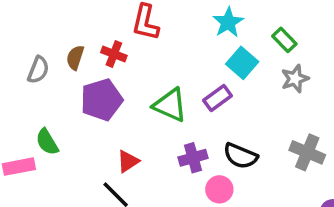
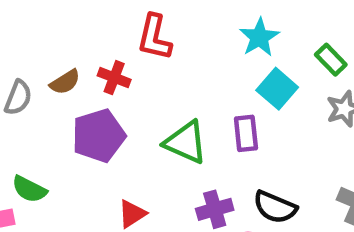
brown semicircle: (75, 58) -> (65, 82), turned -140
purple rectangle: (218, 98) -> (246, 133), turned -60
green semicircle: (47, 142) -> (29, 189), turned -32

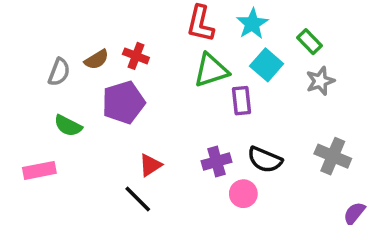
red L-shape: (154, 37) -> (200, 24), moved
green triangle: (186, 142) -> (211, 70), moved, turned -42
green semicircle: (29, 189) -> (68, 126), moved

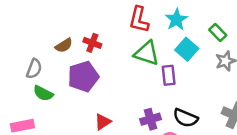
green triangle: (211, 70) -> (147, 53), turned 36
gray semicircle: (59, 72) -> (34, 69), moved

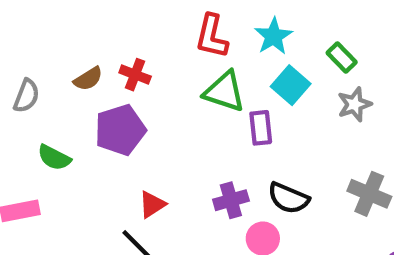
gray semicircle: (34, 69) -> (26, 96), moved

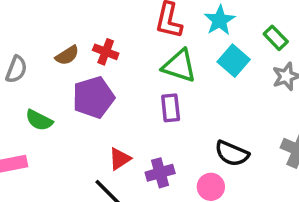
purple rectangle: (261, 128) -> (171, 108), moved
purple cross: (231, 200) -> (160, 173), moved

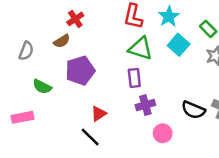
red cross: (106, 52) -> (75, 19), moved, turned 35
black semicircle: (232, 153) -> (193, 110), moved
purple cross: (160, 173) -> (145, 105), moved

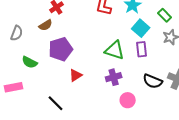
green triangle: (140, 48) -> (115, 50), moved
purple rectangle: (134, 78) -> (142, 49), moved
red triangle: (99, 114) -> (76, 75), moved
black line: (90, 137) -> (56, 103), moved

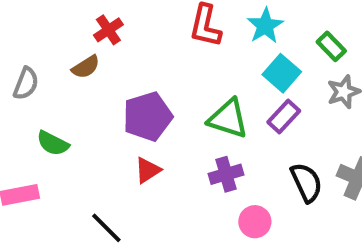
purple pentagon: (61, 49) -> (148, 117), moved
purple rectangle: (142, 49) -> (284, 117), turned 49
black semicircle: (153, 81) -> (306, 183), turned -138

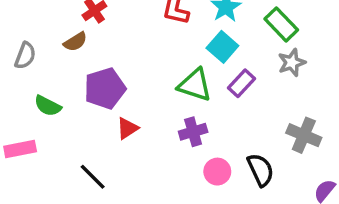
green rectangle: (331, 46) -> (281, 24), size x1.4
cyan square: (282, 73) -> (222, 47), moved
purple pentagon: (148, 117) -> (105, 88), moved
black semicircle: (306, 183) -> (261, 170), moved

